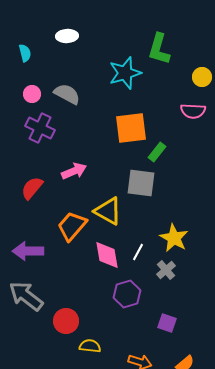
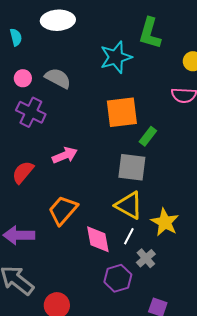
white ellipse: (67, 36) -> (58, 20), size x1.5
yellow triangle: (108, 211) -> (129, 205), moved
gray cross: (166, 270) -> (146, 258), moved

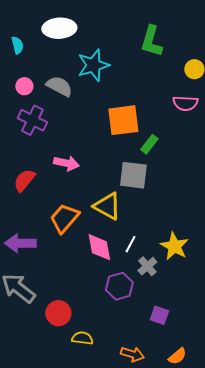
cyan star: (116, 57) -> (93, 65), moved
pink arrow: (65, 155) -> (66, 163), turned 35
yellow triangle: (129, 205) -> (107, 206), moved
yellow star: (165, 222) -> (174, 246), moved

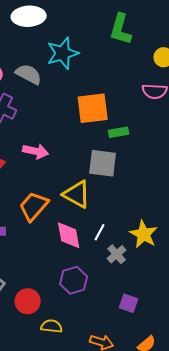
green rectangle: (149, 144) -> (119, 132), turned 42
purple hexagon: (119, 286) -> (74, 280), moved

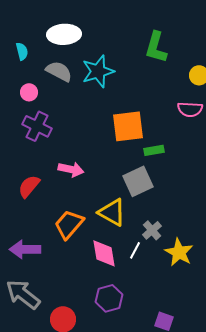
gray semicircle: (29, 74) -> (59, 71), moved
gray square: (103, 163) -> (138, 181), turned -32
gray cross: (117, 254) -> (152, 230), moved

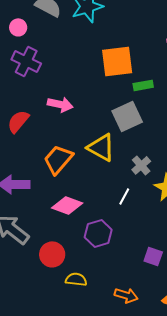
white line: (135, 250) -> (124, 196), moved
pink diamond: (104, 253) -> (67, 205), moved, turned -60

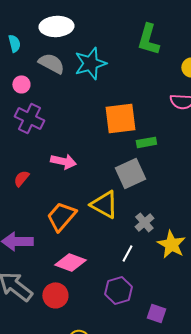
red semicircle: (18, 121) -> (21, 178), size x0.7
purple hexagon: (98, 233) -> (118, 290), moved
red circle: (52, 254) -> (55, 295), moved

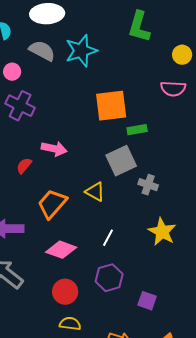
red semicircle: (21, 178) -> (24, 166), moved
yellow triangle: (104, 204) -> (95, 192), size x0.7
gray cross: (144, 222) -> (148, 185), moved, turned -30
white line: (127, 253) -> (108, 238), moved
red circle: (55, 295) -> (65, 292), moved

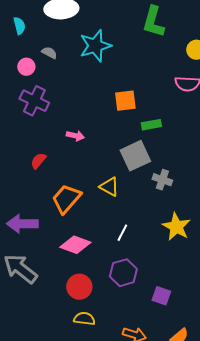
gray semicircle: (42, 51) -> (49, 53), moved, size x0.6
orange square: (111, 106) -> (125, 101), size x0.7
pink arrow: (54, 149) -> (75, 136), moved, size x0.7

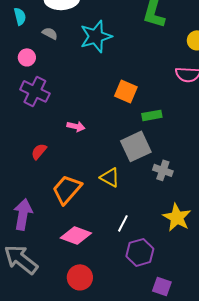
gray semicircle: (49, 53) -> (50, 33), moved
orange square: (125, 101) -> (126, 91), turned 30
purple arrow: (22, 224) -> (23, 214), turned 100
purple hexagon: (123, 273) -> (140, 252), moved

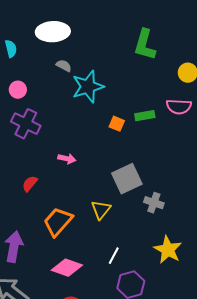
gray semicircle: (50, 33) -> (64, 66), moved
cyan star: (96, 36) -> (88, 87), moved
orange square: (126, 91) -> (117, 124), size x0.7
green rectangle: (152, 115) -> (145, 116), moved
yellow triangle: (110, 177) -> (101, 210), turned 40

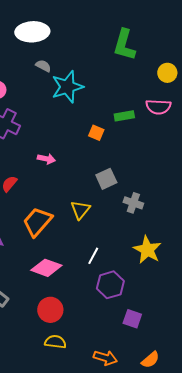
orange square: (117, 124) -> (96, 133), moved
gray square: (127, 179) -> (106, 179), size x0.7

